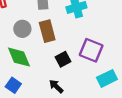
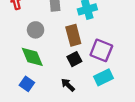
brown rectangle: (47, 31) -> (73, 35), moved
cyan rectangle: (107, 78) -> (103, 77), moved

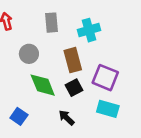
green diamond: (32, 57) -> (43, 85), moved
cyan rectangle: (103, 77) -> (108, 109), turned 42

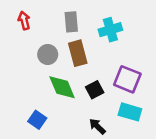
brown rectangle: (73, 60) -> (78, 53), moved
black arrow: (66, 118) -> (97, 126), moved

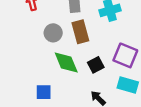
blue square: (37, 120) -> (44, 92), turned -35

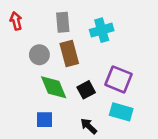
blue square: (44, 92) -> (45, 120), moved

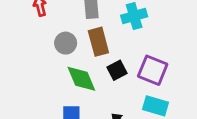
black square: (86, 90) -> (117, 70), moved

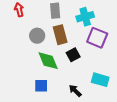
purple square: (153, 70) -> (97, 38), moved

